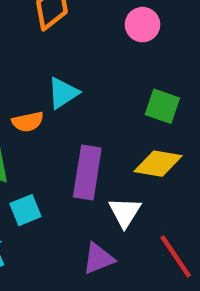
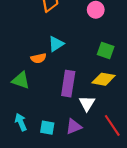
cyan square: (25, 210) -> (47, 128), moved, turned 32

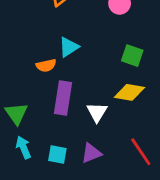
green triangle: (21, 80) -> (16, 114), moved, turned 36
purple rectangle: (68, 84) -> (63, 98), moved
white triangle: (87, 103) -> (97, 112), moved

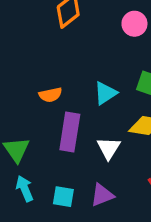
cyan triangle: (69, 47) -> (105, 93), moved

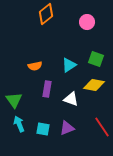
purple rectangle: (70, 132) -> (47, 89), size x0.7
white triangle: (109, 148) -> (71, 99), turned -42

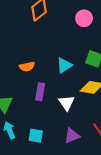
white triangle: (71, 99) -> (66, 103), turned 35
purple triangle: (67, 128) -> (72, 136), moved

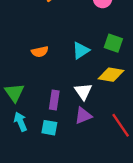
purple rectangle: (40, 92) -> (54, 100), moved
purple triangle: (72, 136) -> (83, 116), moved

